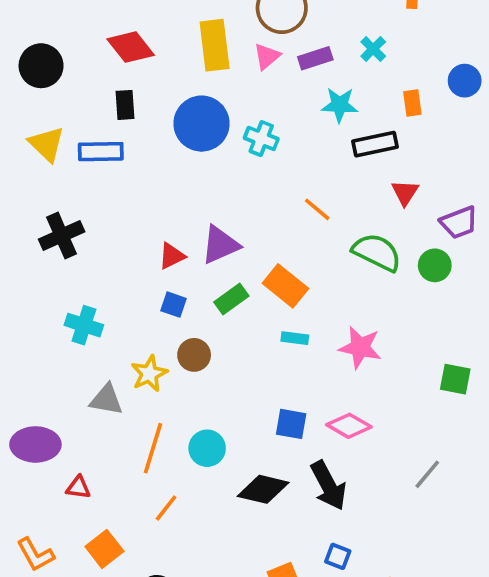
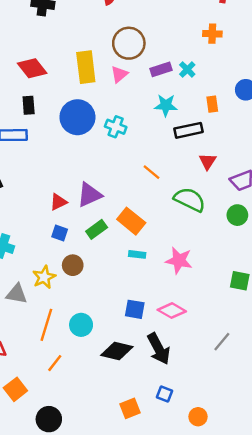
purple rectangle: (315, 58) -> (161, 69), moved
green circle: (435, 265) -> (237, 215), moved

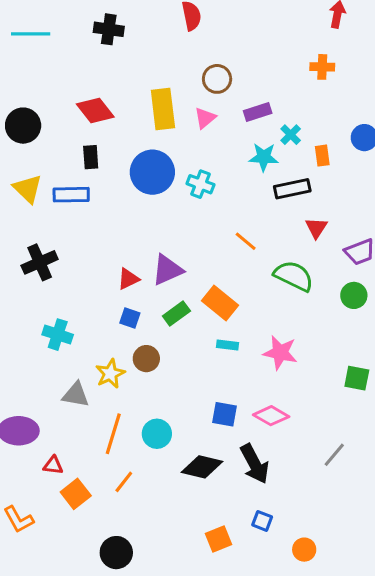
brown circle: (129, 43) -> (217, 79), size x0.7
cyan cross: (187, 69) -> (291, 135), moved
orange square: (15, 389) -> (76, 494), moved

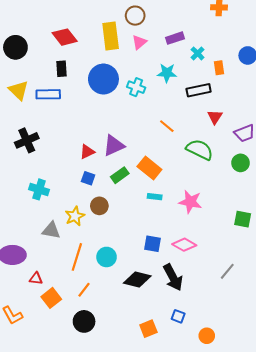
brown circle: (217, 79) -> (135, 16), moved
cyan star: (264, 157) -> (167, 73), moved
black circle: (116, 553) -> (84, 321), moved

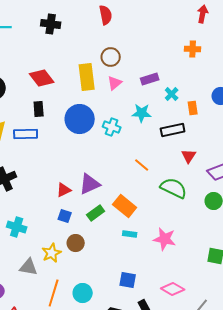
pink diamond: (184, 245) -> (173, 289), moved

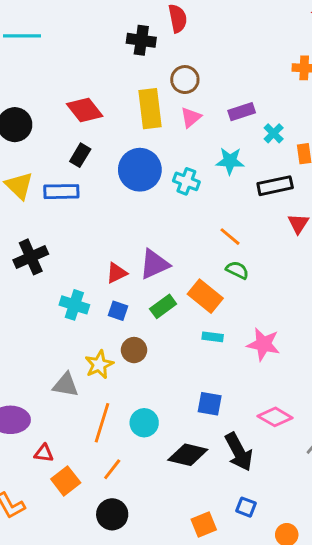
black cross: (51, 24) -> (141, 40), moved
black rectangle: (39, 109) -> (80, 155), turned 35
green semicircle: (174, 188) -> (237, 270), moved, size x0.6
cyan cross: (17, 227) -> (74, 305), moved

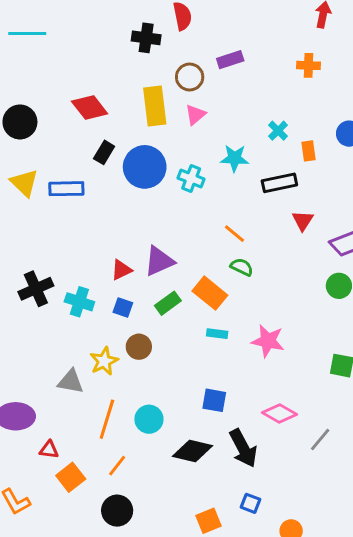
purple rectangle: (242, 112) -> (230, 60), moved
black rectangle: (80, 155) -> (104, 152), moved
black cross: (31, 257) -> (36, 289), moved

